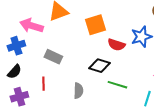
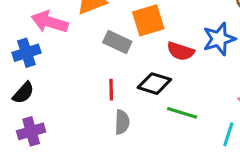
gray rectangle: (53, 57) -> (117, 42), moved
red line: (43, 84) -> (111, 90), moved

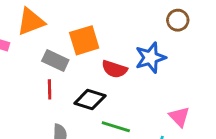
red line: (111, 90) -> (50, 89), moved

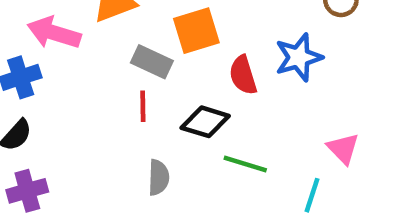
red semicircle: (114, 69) -> (243, 75), turned 55

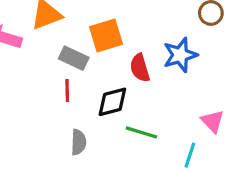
black diamond: (205, 122) -> (112, 102), turned -32

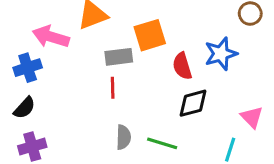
gray rectangle: (74, 58) -> (119, 57), turned -32
black diamond: (112, 102) -> (193, 103), moved
green line: (141, 132) -> (162, 143), moved

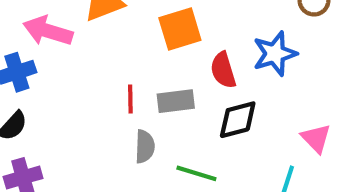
gray rectangle: (119, 57) -> (176, 101), moved
gray semicircle: (123, 137) -> (145, 147), moved

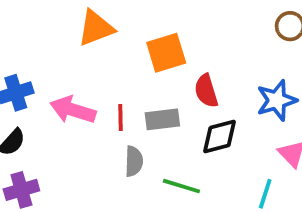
pink arrow: (48, 31) -> (73, 110), moved
blue star: (275, 54) -> (277, 100), moved

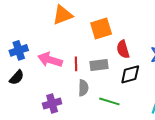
purple cross: (21, 190) -> (52, 104), moved

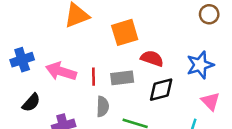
red semicircle: (123, 49) -> (152, 58), turned 126
black semicircle: (17, 77) -> (31, 103), moved

